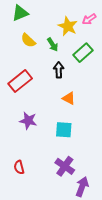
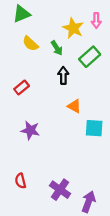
pink arrow: (89, 19) -> (96, 21), turned -56
red rectangle: (20, 81) -> (22, 87), size x0.6
cyan square: (64, 130) -> (94, 128), moved
purple cross: (65, 166) -> (60, 190), moved

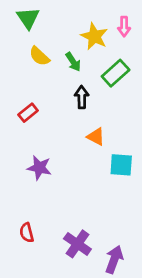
green triangle: (22, 14) -> (28, 18), turned -42

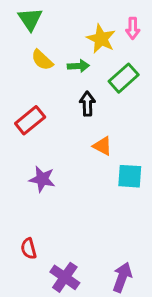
green arrow: (73, 62) -> (78, 66), turned -60
red rectangle: (28, 113) -> (30, 120), size x1.4
purple cross: (77, 244) -> (65, 277), moved

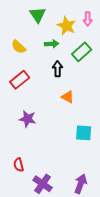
green triangle: (30, 19) -> (38, 15), moved
yellow semicircle: (42, 60) -> (19, 47), moved
cyan square: (130, 176) -> (84, 133), moved

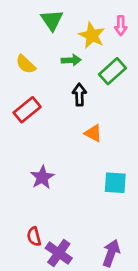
purple star: (28, 119) -> (42, 177), moved, turned 30
red semicircle: (19, 165) -> (34, 237), moved

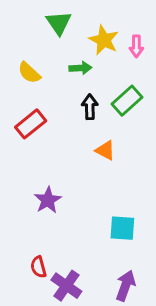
pink arrow: (121, 26) -> (136, 46), moved
green rectangle: (113, 71) -> (127, 101), moved
cyan square: (115, 183) -> (122, 228), moved

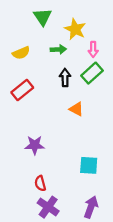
pink arrow: (136, 46) -> (93, 49), moved
yellow semicircle: (29, 73) -> (21, 53), turned -66
purple star: (48, 200) -> (35, 145), turned 30
red semicircle: (38, 267) -> (40, 183), moved

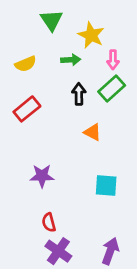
cyan square: (89, 165) -> (106, 185), moved

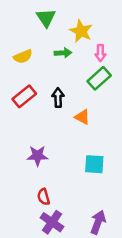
black arrow: (79, 94) -> (58, 98), moved

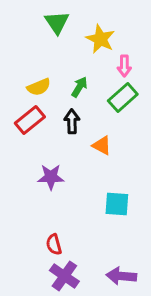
green arrow: (63, 53) -> (79, 87), moved, turned -56
yellow semicircle: (23, 56) -> (39, 87), moved
purple star: (37, 156) -> (51, 177), moved
purple arrow: (98, 222) -> (121, 276), turned -105

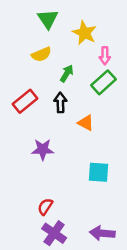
yellow semicircle: (39, 87) -> (41, 54), moved
red semicircle: (54, 244) -> (45, 207), turned 48

